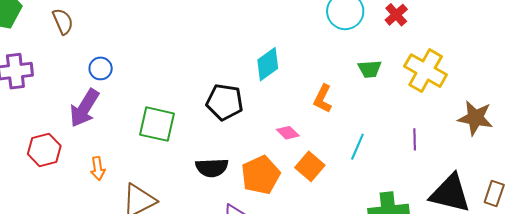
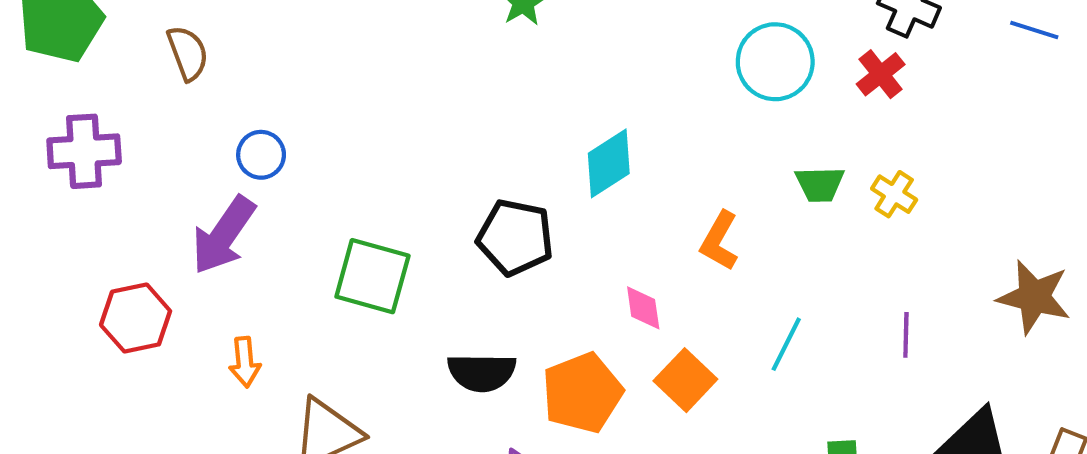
yellow cross: (426, 71) -> (894, 194), moved, size x0.5
pink diamond: (288, 133) -> (643, 308), turned 35

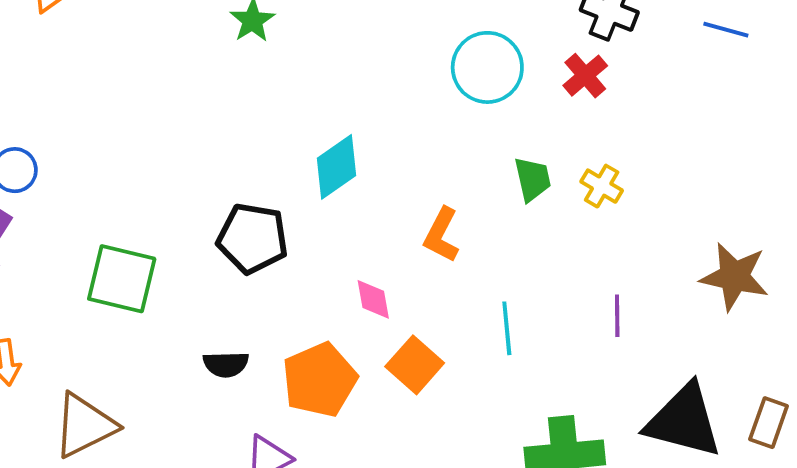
green trapezoid: (820, 184) -> (533, 179), turned -99
cyan line: (786, 344) -> (507, 328), turned -30
black semicircle: (482, 372) -> (226, 364), size x0.7

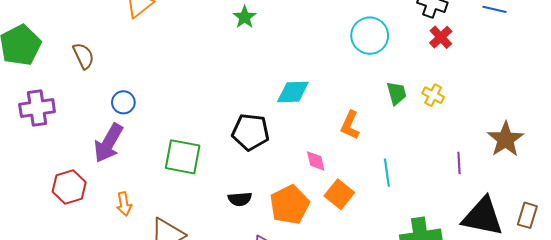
red cross: (585, 76) -> (441, 37), moved
cyan diamond: (337, 167) -> (293, 92), turned 36
brown star: (734, 277) -> (506, 139), turned 30
purple line: (617, 316) -> (459, 163), moved

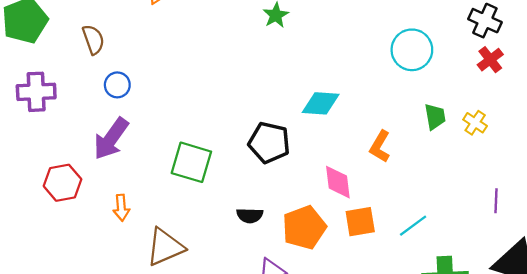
blue circle: (123, 102) -> (117, 85), moved
pink diamond: (316, 161) -> (338, 182), size x1.4
cyan line: (387, 173) -> (413, 226), moved, turned 56
orange square: (339, 194) -> (360, 222), turned 36

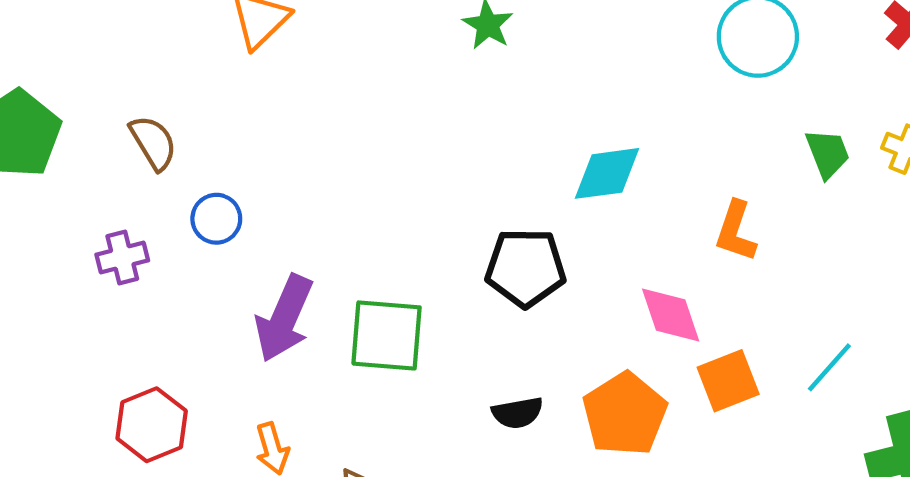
purple cross: (36, 92) -> (122, 258), moved, size x0.7
purple arrow: (111, 139) -> (284, 318), moved

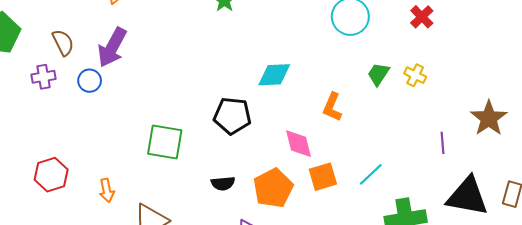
green trapezoid: (828, 153) -> (378, 74), turned -130
purple cross: (122, 258) -> (44, 77), moved
purple arrow: (284, 318) -> (112, 47), moved

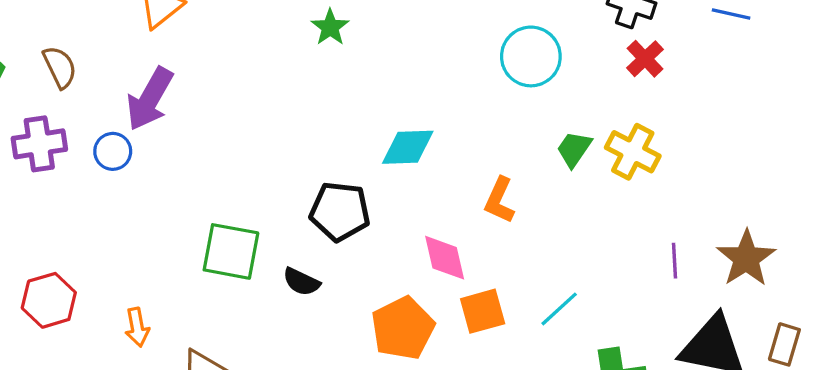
brown semicircle: (63, 43) -> (60, 67), moved
yellow cross: (415, 75) -> (633, 152), size x1.5
purple cross: (44, 77) -> (39, 144), size x1.4
brown star: (489, 118) -> (746, 258), moved
black semicircle: (223, 183) -> (301, 282), moved, turned 30

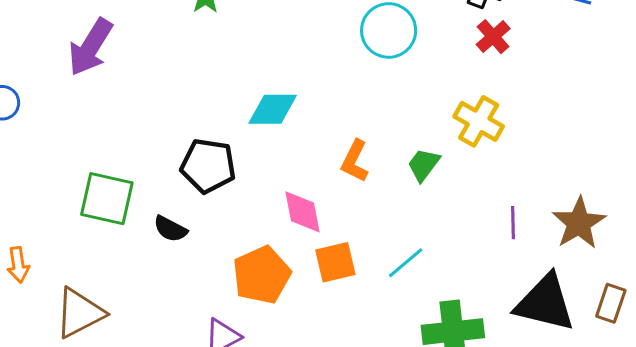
purple arrow: (150, 99) -> (90, 47), moved
green trapezoid: (574, 149) -> (424, 165), moved

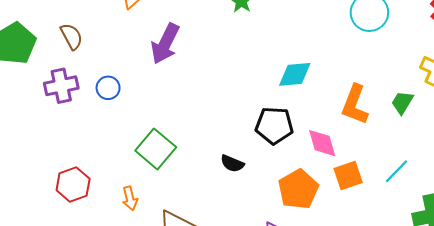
orange L-shape: (355, 161) -> (355, 105), size x1.4
black pentagon: (208, 166) -> (274, 126), moved
green square: (107, 199) -> (156, 149), moved, turned 33

